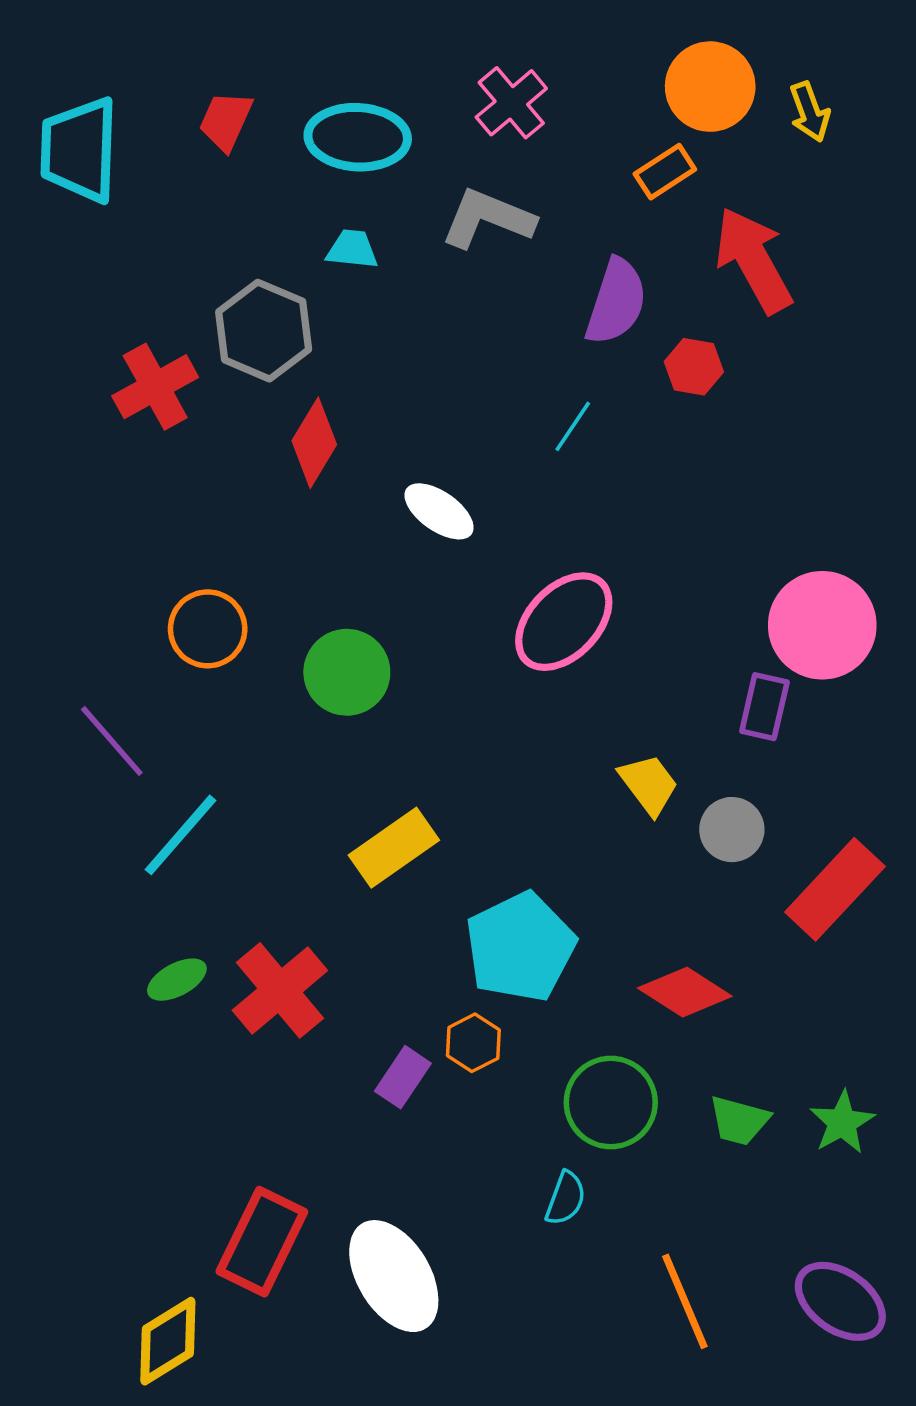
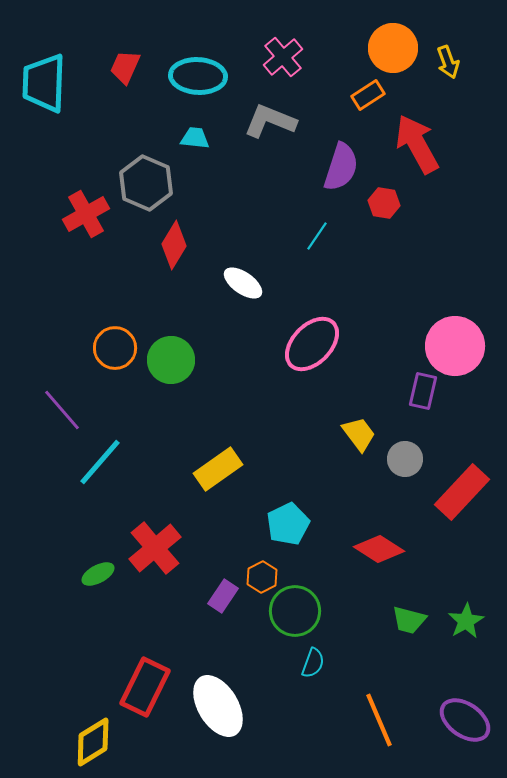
green circle: (347, 672) -> (171, 360), moved
cyan pentagon: (520, 947) -> (288, 524), size x0.7
green ellipse: (177, 980) -> (98, 574), moved
green circle: (611, 1103) -> (295, 611), moved

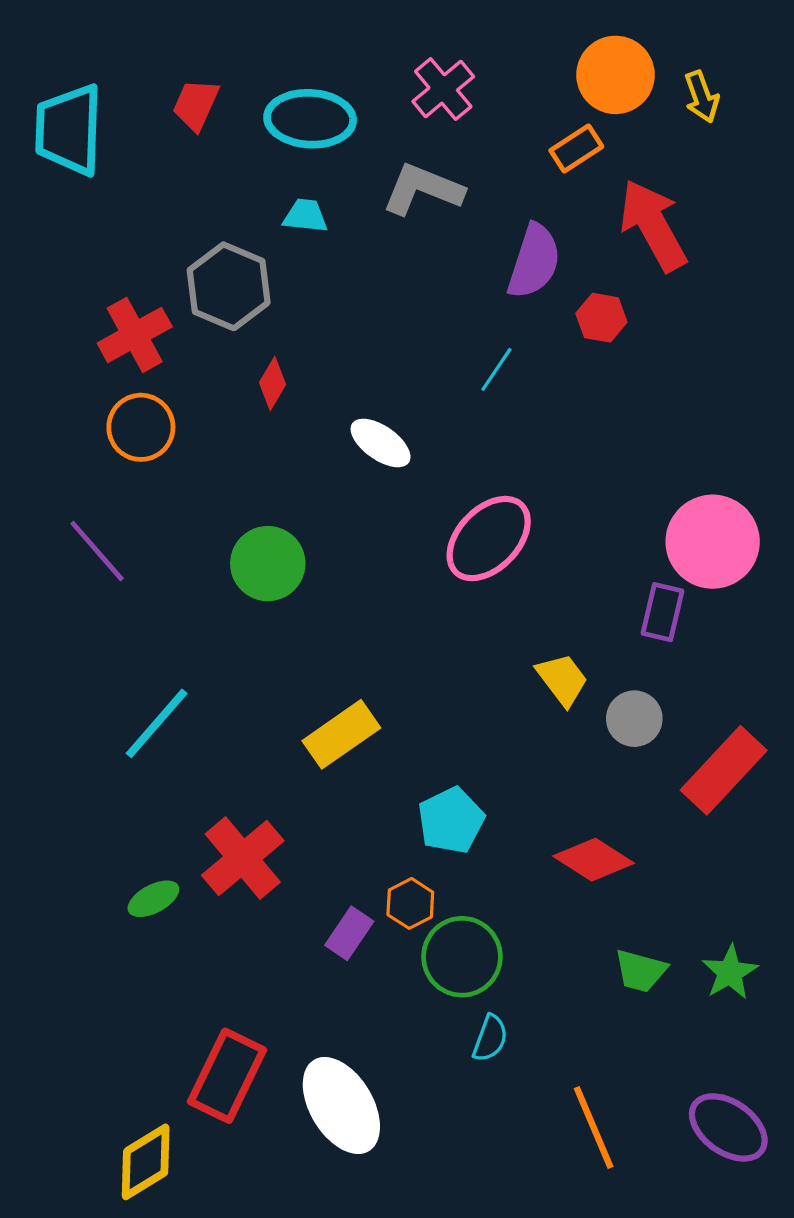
red diamond: (174, 245) -> (272, 383), size x0.7
orange circle: (115, 348) -> (141, 427), moved
purple line: (62, 410) -> (97, 551), moved

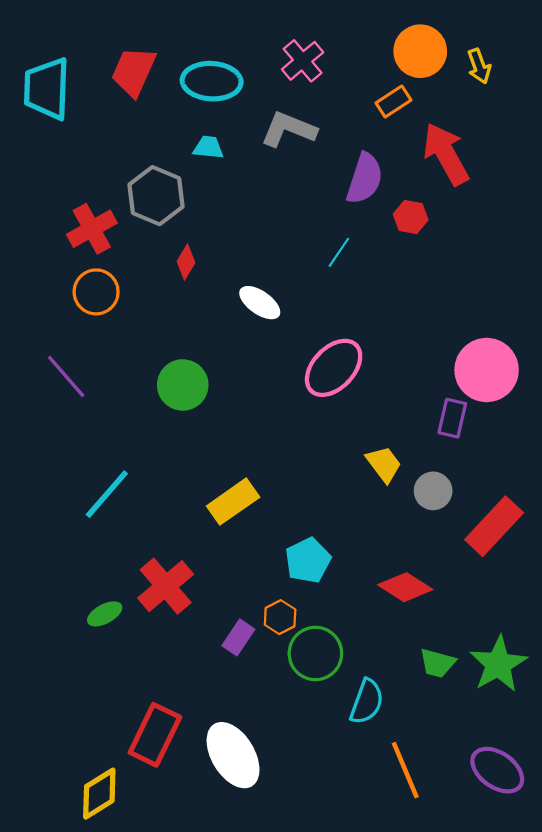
red trapezoid: (196, 105) -> (134, 72), size x1.4
green star: (730, 972) -> (498, 664), size x1.5
cyan semicircle: (490, 1038) -> (367, 702), moved, size x1.4

